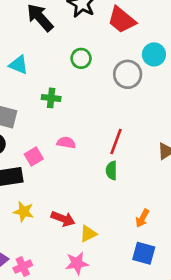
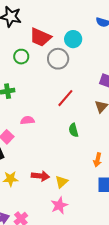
red trapezoid: (122, 20) -> (40, 37), moved
red line: (116, 141) -> (65, 98), moved, turned 36
green semicircle: (111, 170) -> (74, 130), moved

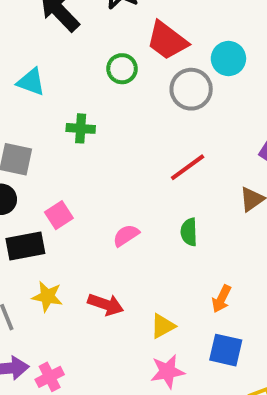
pink semicircle: (27, 120) -> (126, 235), moved, turned -40
yellow triangle: (62, 182) -> (163, 326), moved
pink star: (59, 205) -> (167, 371), moved

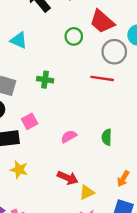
green cross: (81, 128) -> (45, 80), moved
red line: (188, 167) -> (102, 78), moved, turned 40
red arrow: (106, 304) -> (68, 178), moved

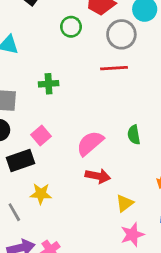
pink semicircle: (69, 136) -> (90, 143), size x1.5
red arrow: (68, 178) -> (98, 176), moved

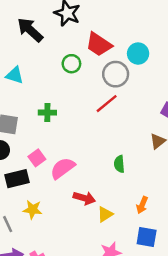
red line: (114, 68) -> (107, 104), turned -40
pink semicircle: (90, 143) -> (63, 168), moved
yellow triangle: (125, 203) -> (105, 214), moved

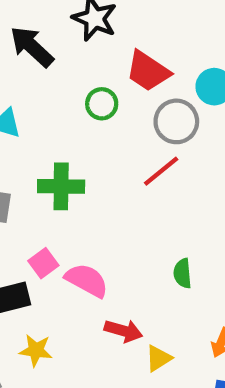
green cross: (47, 113) -> (61, 186), size x1.5
pink semicircle: (63, 168) -> (87, 280), turned 65

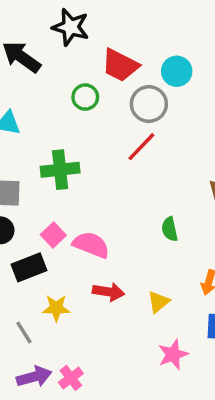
red arrow: (123, 331) -> (108, 292), moved

